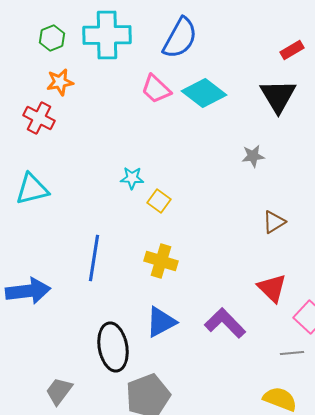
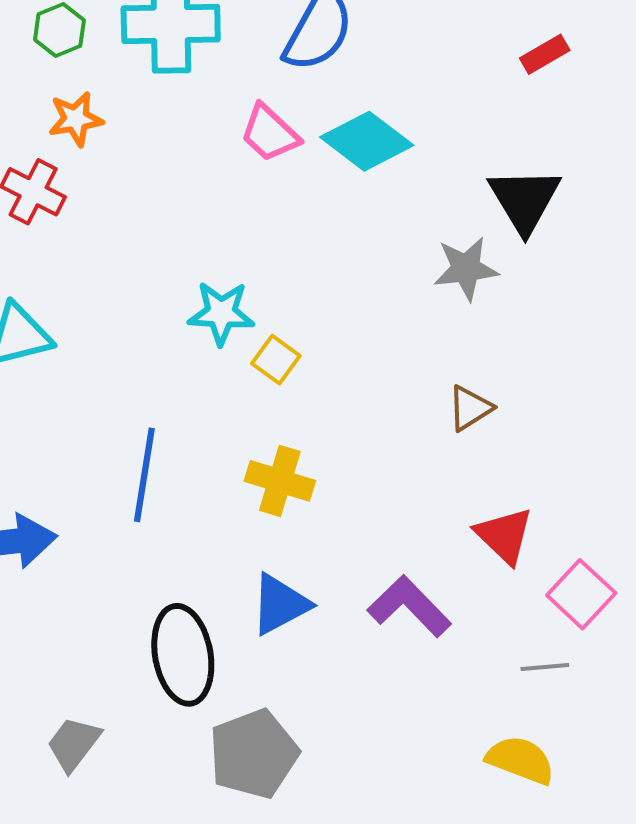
black triangle: (278, 96) -> (525, 200), moved
gray star: (253, 156) -> (466, 269), size x1.4
cyan star: (132, 178) -> (221, 313), size x1.4
brown triangle: (274, 222) -> (470, 408), moved

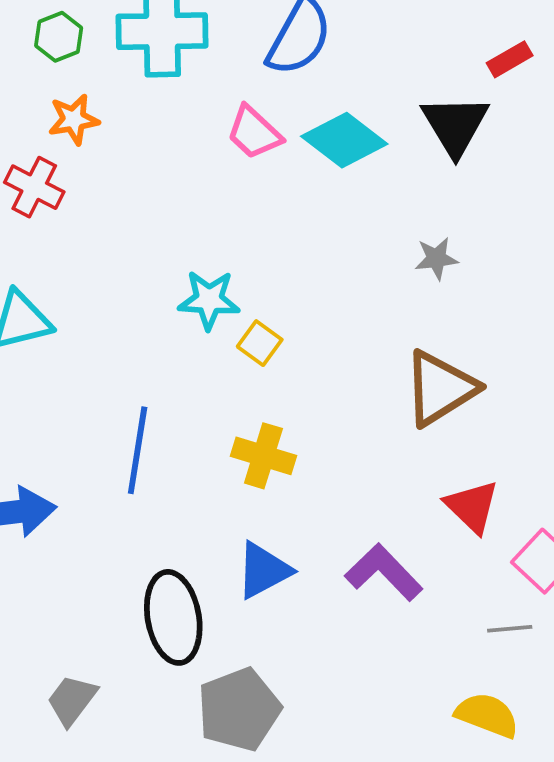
black triangle: (525, 200) -> (455, 125), moved
gray star: (466, 269) -> (436, 259), size x0.7
brown triangle: (470, 408) -> (440, 388), size x1.8

